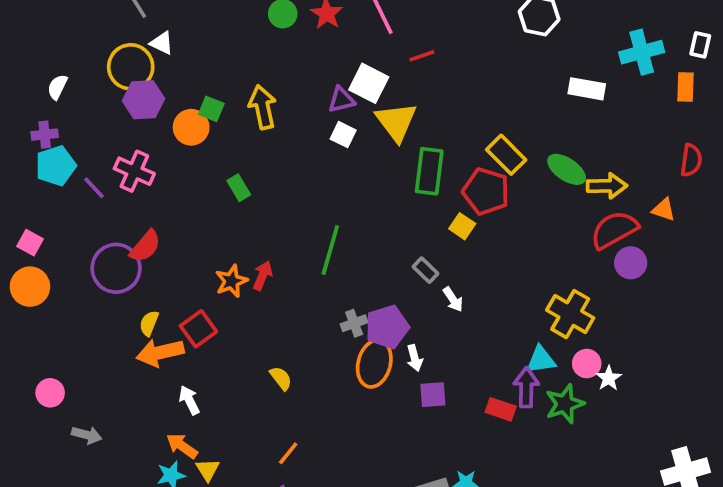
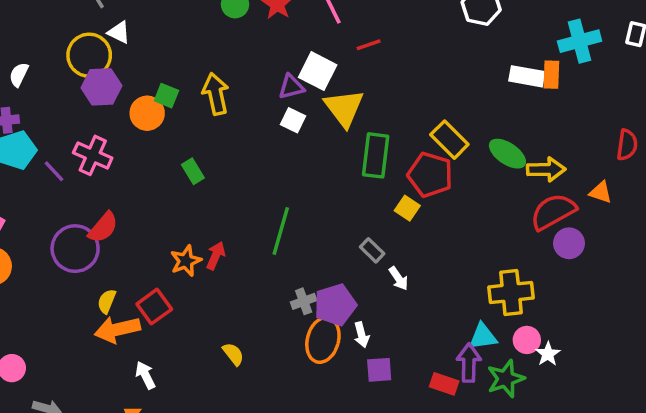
orange rectangle: (686, 87) -> (551, 75), moved
yellow cross: (570, 314) -> (511, 293), turned -36

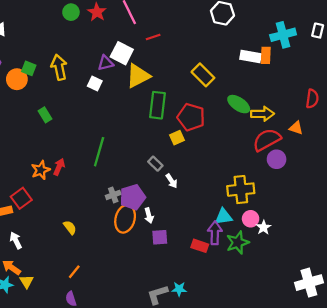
yellow triangle: (344, 108) -> (138, 76), turned 40
white square: (293, 120) -> (95, 84), moved
yellow rectangle: (449, 140) -> (203, 75), moved
yellow square: (407, 208) -> (177, 138), turned 32

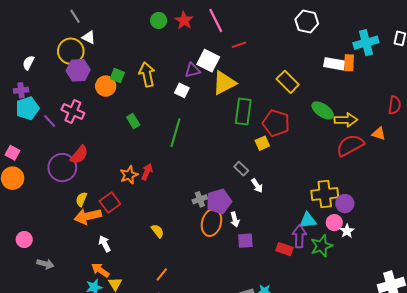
green line: (99, 152) -> (176, 133), moved
purple circle: (277, 159) -> (345, 204), moved

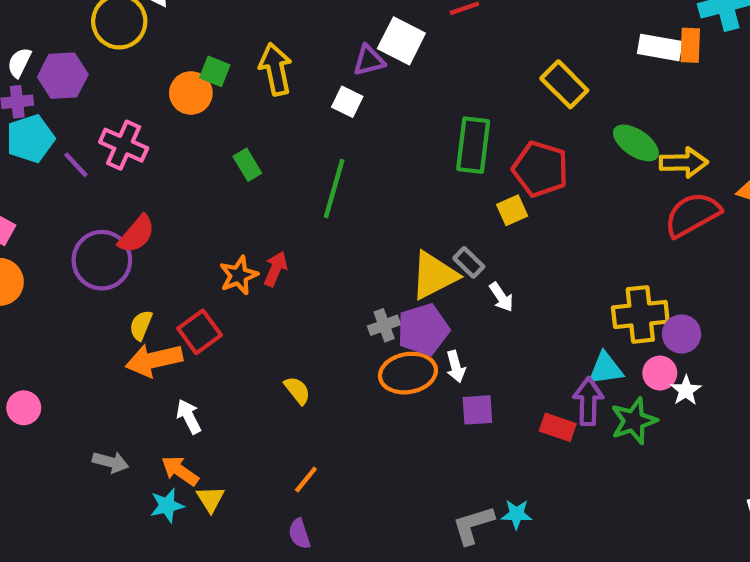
white semicircle: (28, 63) -> (19, 63), moved
purple hexagon: (78, 70) -> (63, 76), moved
yellow triangle: (224, 83) -> (434, 275), moved
orange ellipse: (211, 223) -> (408, 373), turned 65
gray arrow: (45, 264) -> (111, 462), moved

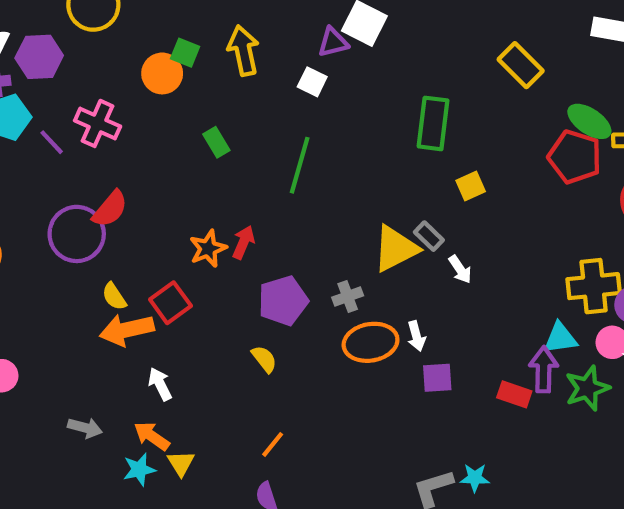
red pentagon: (540, 169) -> (575, 157), moved
yellow semicircle: (141, 325) -> (114, 296), turned -56
purple pentagon: (423, 330) -> (283, 301), moved

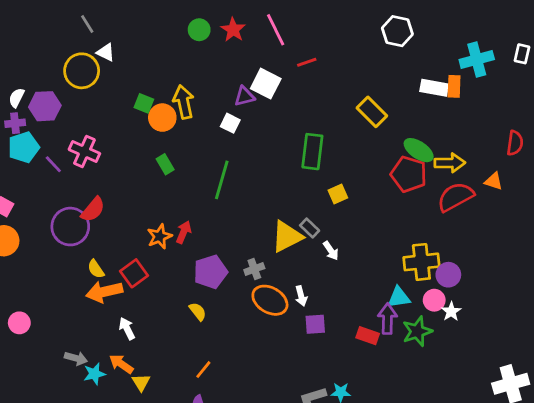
orange circle: (162, 73) -> (162, 118), moved
orange ellipse: (371, 342) -> (270, 300), turned 40
cyan star: (139, 469) -> (94, 374), moved

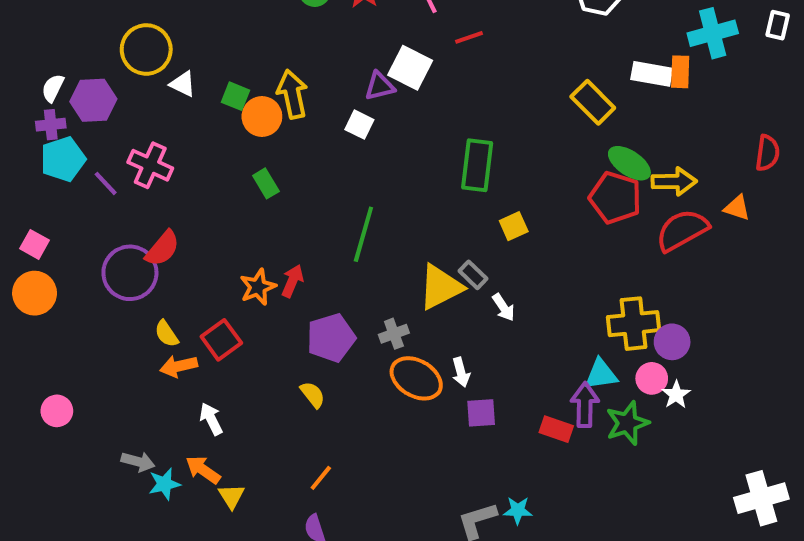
white triangle: (106, 52) -> (183, 84), moved
yellow rectangle: (372, 112) -> (593, 102), moved
green line: (222, 180) -> (363, 234), moved
orange arrow: (104, 292) -> (179, 366), size x0.7

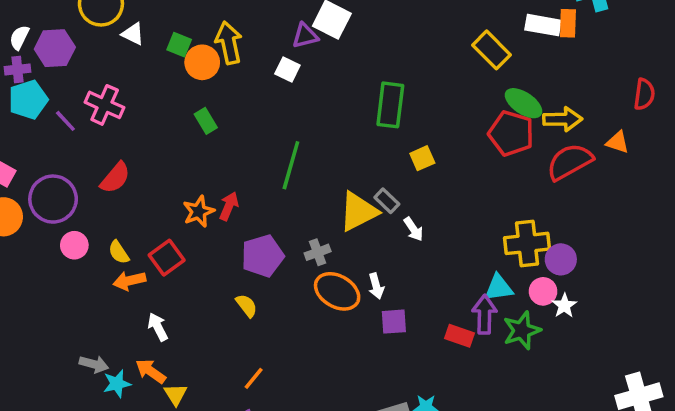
purple circle: (130, 273) -> (53, 199), moved
pink circle: (57, 411) -> (74, 245), moved

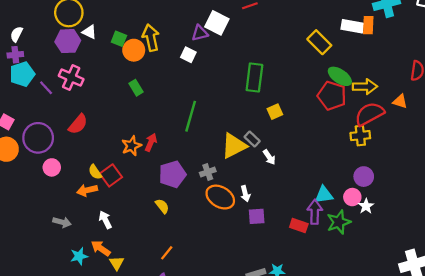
purple hexagon: (55, 48) -> (68, 41), moved
yellow cross: (527, 243) -> (360, 136), moved, size x0.7
yellow semicircle: (119, 252) -> (95, 172), moved
gray arrow: (94, 364) -> (62, 222), moved

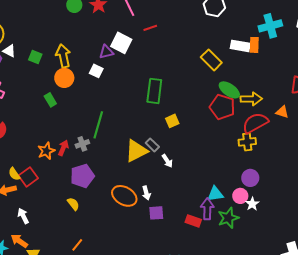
orange circle: (134, 50) -> (64, 78), moved
gray cross: (208, 172) -> (82, 144), moved

